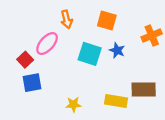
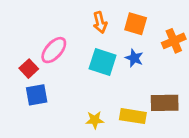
orange arrow: (67, 19) -> (100, 22), moved
orange square: (107, 21) -> (136, 24), moved
yellow star: (73, 104) -> (95, 120), moved

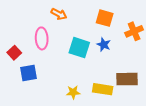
orange arrow: (100, 22) -> (59, 14), moved, turned -49
pink ellipse: (54, 50) -> (42, 38), turned -45
red square: (29, 69) -> (14, 53), moved

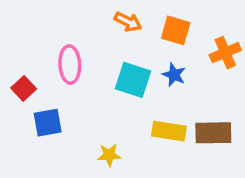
orange arrow: (59, 14) -> (128, 22), moved
yellow rectangle: (103, 89) -> (169, 131), moved
yellow star: (73, 92) -> (109, 155), moved

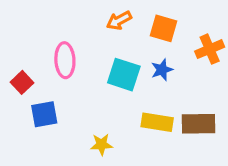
orange arrow: (128, 22) -> (119, 20), turned 125
blue star: (174, 75) -> (162, 70), turned 30

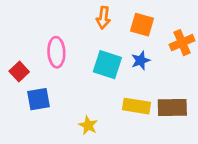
orange arrow: (119, 20) -> (103, 18), turned -55
yellow star: (101, 144) -> (88, 125), turned 30

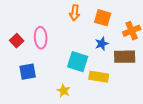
cyan square: (107, 65) -> (78, 62), moved
red square: (19, 72) -> (17, 41), moved
brown rectangle: (172, 107) -> (125, 57), moved

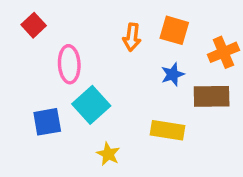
orange arrow: (75, 13) -> (132, 37), moved
red square: (17, 41) -> (34, 25), moved
cyan square: (78, 62) -> (91, 105), moved, turned 30

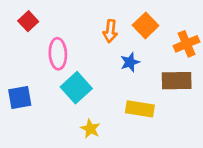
orange square: (174, 30) -> (146, 25), turned 30
blue star: (173, 74) -> (130, 62), moved
blue square: (47, 122) -> (20, 98), moved

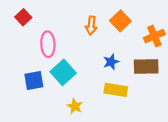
blue star: (130, 62) -> (111, 62), moved
blue square: (20, 98) -> (34, 80), moved

